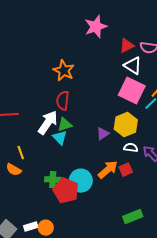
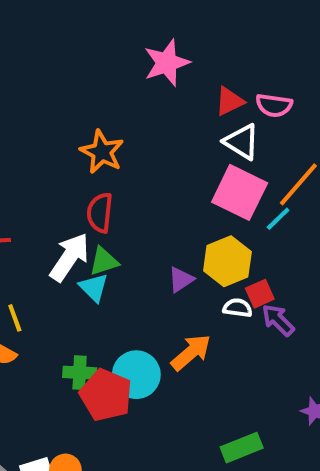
red square: (126, 170) -> (260, 294), moved

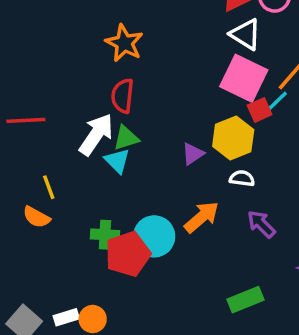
red square: (260, 294) -> (260, 110), moved
purple arrow: (278, 320) -> (261, 224), moved
red pentagon: (106, 395) -> (128, 254), turned 30

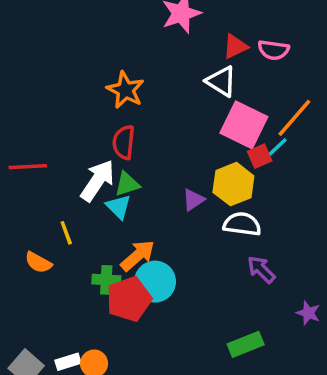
white triangle: (246, 34) -> (221, 81), moved
white semicircle: (242, 178) -> (242, 224), size x1.5
yellow line: (49, 187) -> (66, 233), moved
orange arrow: (202, 217) -> (138, 255), moved

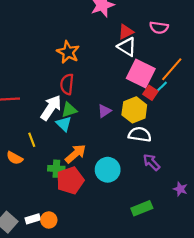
red triangle: (235, 46) -> (126, 32), moved
red square: (260, 156) -> (150, 93), turned -32
purple triangle: (193, 200) -> (104, 111), moved
cyan circle: (155, 282) -> (108, 170), moved

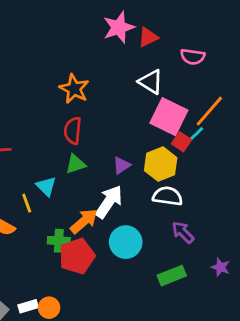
red triangle: (126, 32) -> (148, 37), moved
white arrow: (51, 108) -> (109, 202), moved
cyan triangle: (64, 124) -> (46, 186), moved
green rectangle: (142, 208) -> (172, 276), moved

